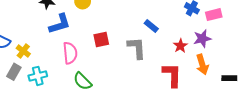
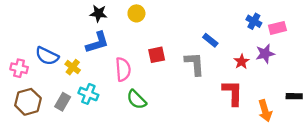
blue L-shape: (60, 24) -> (97, 42), moved
orange arrow: (202, 65) -> (265, 111), moved
gray rectangle: (14, 72) -> (63, 102), moved
cyan cross: (38, 76) -> (88, 94), turned 36

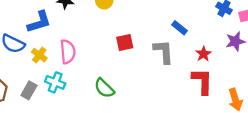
blue L-shape: (97, 42) -> (39, 22), moved
red star: (242, 62) -> (203, 54), moved
pink semicircle: (123, 69) -> (68, 52), moved

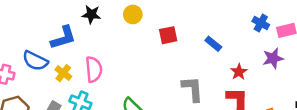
red square: (125, 43) -> (168, 35), moved
gray L-shape: (164, 52) -> (193, 89), moved

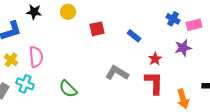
gray L-shape: (193, 89) -> (117, 73), turned -55

